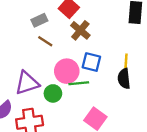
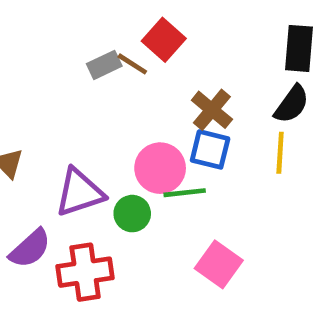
brown cross: (80, 30) -> (212, 110), moved
brown line: (45, 41) -> (132, 64), moved
black semicircle: (124, 79) -> (292, 104), moved, turned -138

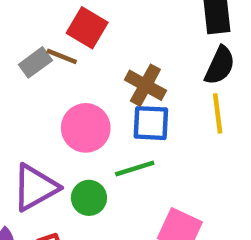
pink circle: (160, 168) -> (86, 128), moved

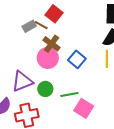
brown cross: (145, 85) -> (52, 44), moved
blue square: (151, 123) -> (77, 59), turned 30
green line: (135, 169) -> (69, 95), moved

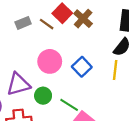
gray rectangle: (29, 26) -> (23, 23), moved
brown cross: (52, 44) -> (83, 19), moved
green line: (69, 95) -> (69, 105), turned 36

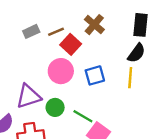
red square: (62, 13) -> (71, 44), moved
brown line: (47, 24) -> (56, 32), turned -56
blue square: (82, 67) -> (95, 75), turned 30

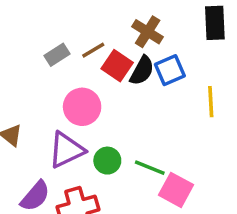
black semicircle: (136, 53) -> (142, 71), moved
pink circle: (61, 71) -> (82, 107), moved
blue square: (95, 75) -> (170, 70), moved

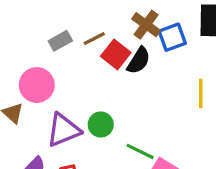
blue square: (170, 70) -> (172, 37), moved
pink circle: (82, 107) -> (37, 85), moved
green circle: (107, 161) -> (101, 125), moved

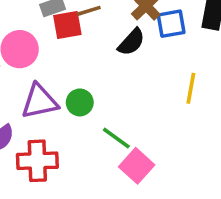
red square: (116, 54) -> (67, 25), moved, turned 32

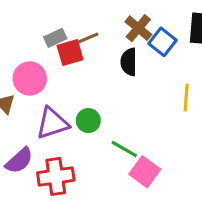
blue square: (171, 24) -> (163, 42), turned -36
black semicircle: (131, 42) -> (129, 62), turned 144

